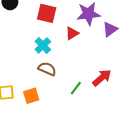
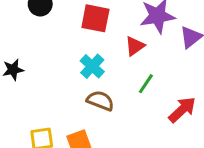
green line: (76, 88) -> (146, 84), moved

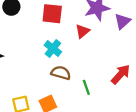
green line: (146, 84) -> (86, 87), moved, turned -48

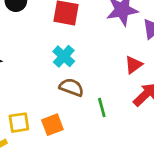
red triangle: (82, 31) -> (134, 65), moved

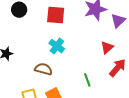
brown semicircle: (71, 87) -> (43, 69), moved

